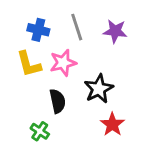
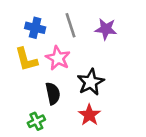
pink star: (63, 63) -> (58, 58), turned -30
red star: (112, 124) -> (89, 115), moved
green cross: (40, 131) -> (36, 121), turned 30

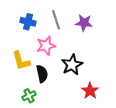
pink star: (58, 58) -> (46, 46), turned 30
yellow L-shape: (26, 59) -> (21, 61), moved
red star: (89, 115) -> (90, 91), moved

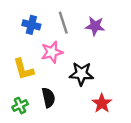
black star: (72, 65) -> (81, 74), turned 30
black semicircle: (42, 74) -> (48, 98), moved
green cross: (29, 96) -> (20, 106), moved

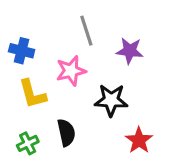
blue cross: (31, 25) -> (22, 51), moved
purple star: (95, 26) -> (130, 51), moved

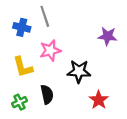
gray line: (86, 31) -> (45, 16), moved
blue cross: (22, 51) -> (22, 27), moved
purple star: (130, 51) -> (107, 36), moved

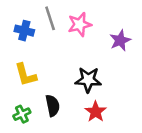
purple star: (107, 36) -> (120, 40), turned -30
pink star: (50, 50) -> (80, 24), moved
red star: (99, 100) -> (96, 112), moved

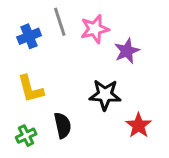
blue cross: (24, 31) -> (29, 36), turned -36
purple star: (120, 40) -> (127, 51), moved
red star: (96, 112) -> (139, 125), moved

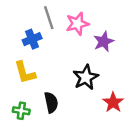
blue cross: (29, 36) -> (32, 39), moved
black star: (105, 95) -> (86, 77), turned -30
green cross: (26, 136) -> (21, 111), turned 35

